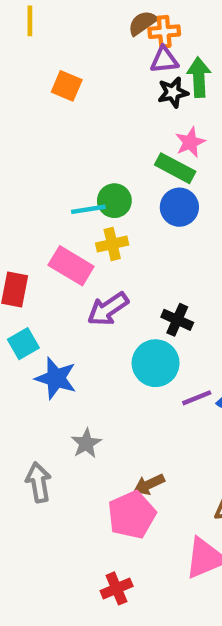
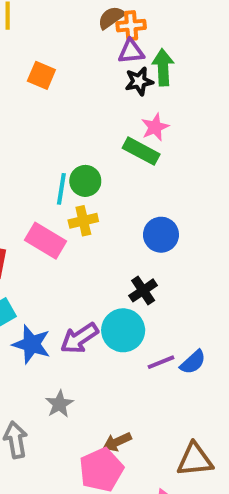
blue circle: (179, 207) -> (161, 235), moved
cyan line: (88, 209) -> (61, 189), turned -72
purple arrow: (108, 309) -> (79, 338), moved
black cross: (177, 320) -> (143, 290), turned 32

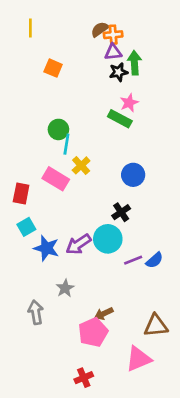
green circle: (85, 181) -> (58, 129), moved
yellow cross: (83, 221) -> (81, 165), turned -30

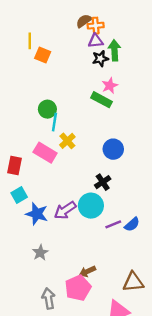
yellow line: (30, 28) -> (30, 41), moved
gray star: (65, 288) -> (40, 253), moved
gray arrow: (36, 312) -> (49, 298), moved

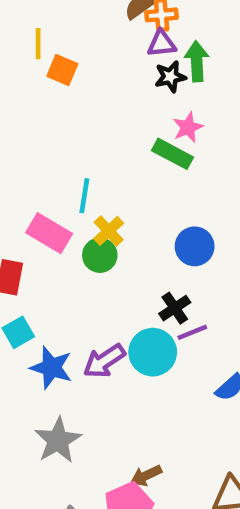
green circle: (47, 109) -> (100, 255), moved
pink rectangle: (45, 153) -> (49, 233), moved
purple line: (113, 224) -> (192, 332), moved
gray star: (40, 253) -> (58, 440), size x1.5

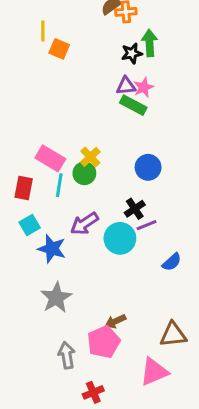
purple triangle: (162, 44) -> (126, 86), moved
cyan line: (84, 196) -> (59, 185), moved
purple arrow: (104, 361) -> (84, 224), moved

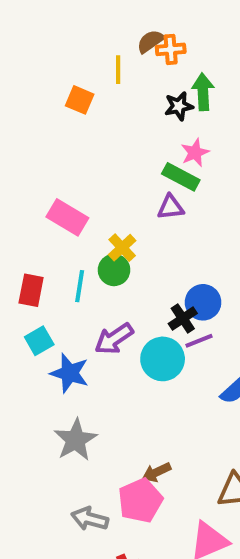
yellow line: (43, 31) -> (118, 70), moved
purple triangle: (126, 86) -> (171, 207), moved
pink rectangle: (50, 158) -> (67, 217), moved
blue circle: (148, 167) -> (203, 302), moved
gray arrow: (67, 355) -> (90, 519), turned -65

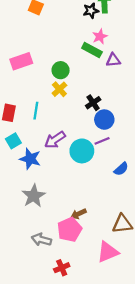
purple triangle: (171, 207) -> (113, 60), moved
pink rectangle: (67, 217) -> (21, 61), moved, turned -50
green circle: (114, 270) -> (61, 70), moved
black cross: (183, 318) -> (93, 103), moved

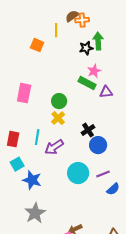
pink rectangle: (21, 61) -> (24, 93), turned -60
purple arrow: (55, 140) -> (54, 147), moved
purple line: (102, 141) -> (103, 174), moved

